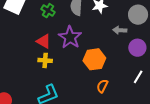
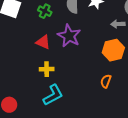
orange hexagon: (94, 59) -> (113, 50), moved
yellow cross: (45, 60) -> (47, 69), moved

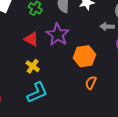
orange hexagon: (113, 50) -> (84, 56), moved
yellow cross: (47, 69) -> (33, 66), turned 32

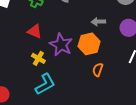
gray arrow: (107, 27) -> (98, 22), moved
purple star: (58, 35) -> (61, 45), moved

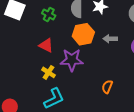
orange hexagon: (89, 44) -> (83, 34), moved
purple star: (61, 45) -> (72, 60), turned -30

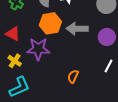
gray arrow: (110, 39) -> (77, 29), size x1.5

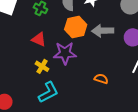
orange semicircle: (73, 76) -> (101, 79), turned 88

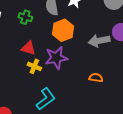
gray arrow: (103, 31) -> (99, 41), moved
yellow cross: (42, 66) -> (34, 66), moved

